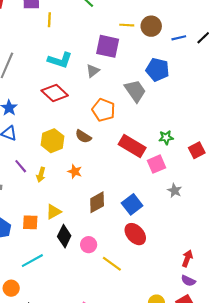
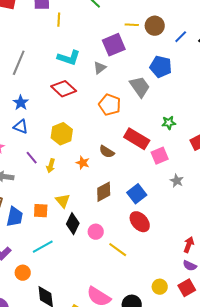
blue line: (179, 38) -> (181, 37), turned -32
purple square: (108, 46) -> (114, 45), turned -35
brown semicircle: (83, 136) -> (107, 152), moved
green star: (166, 138) -> (169, 123), moved
yellow triangle: (54, 212) -> (63, 201), turned -42

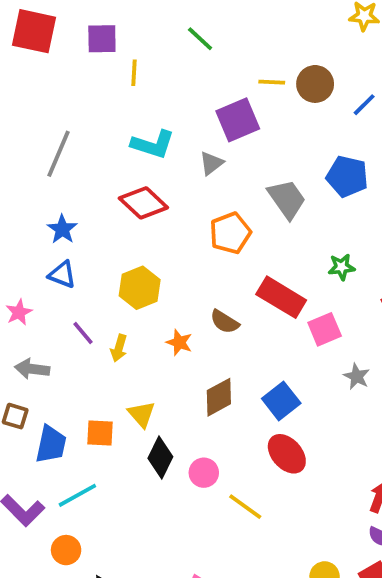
blue pentagon: (161, 67) -> (347, 176), moved
orange pentagon: (110, 105) -> (230, 233), turned 30
cyan line: (43, 247) -> (77, 495), moved

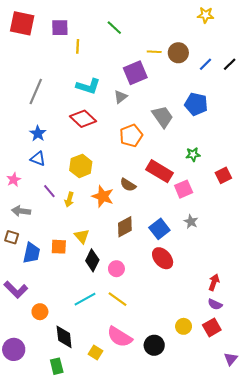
orange star: (179, 342) -> (103, 196), size x1.5
gray star: (357, 376) -> (191, 222), moved
cyan line: (77, 495) -> (85, 299), moved
yellow line: (245, 507) -> (117, 299), moved

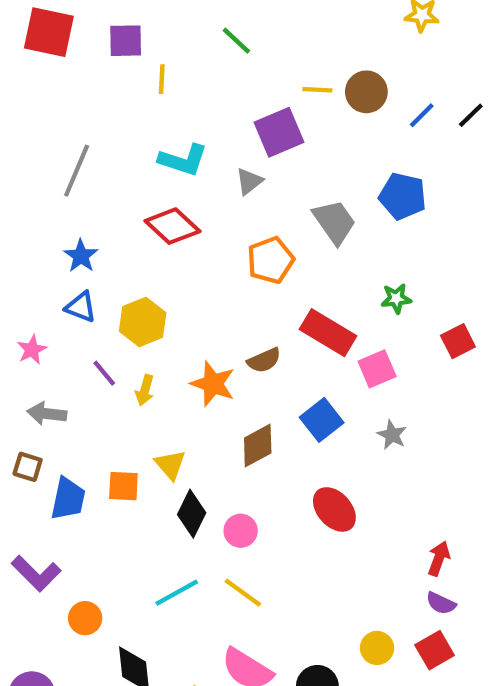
yellow hexagon: (81, 166) -> (143, 322), moved
brown semicircle: (128, 185) -> (264, 360), turned -56
blue square: (159, 229) -> (322, 420), moved

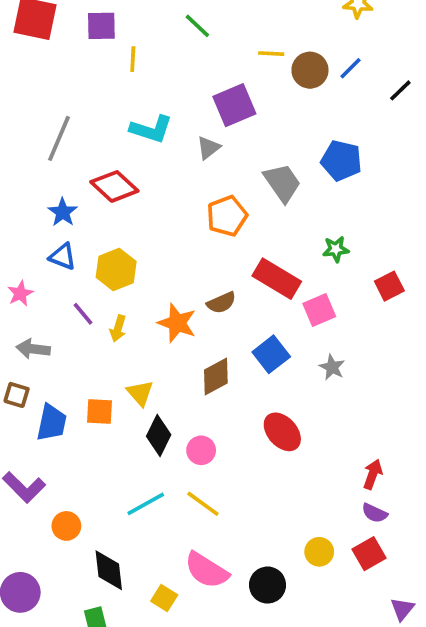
yellow line: (317, 90) -> (271, 54), moved
blue line: (422, 115) -> (351, 68), moved
red diamond: (172, 226) -> (114, 186), moved

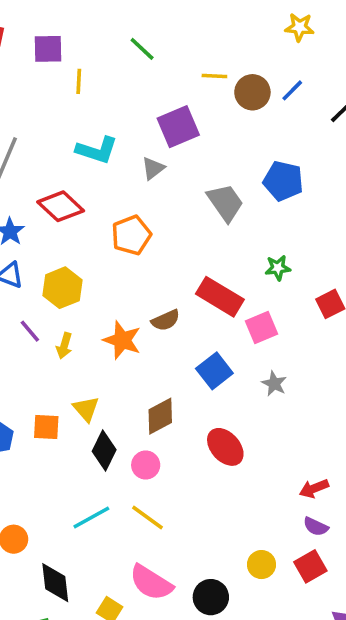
orange pentagon: (227, 216) -> (131, 235), moved
brown diamond: (216, 376) -> (160, 416), moved
red arrow: (373, 474) -> (314, 489), turned -132

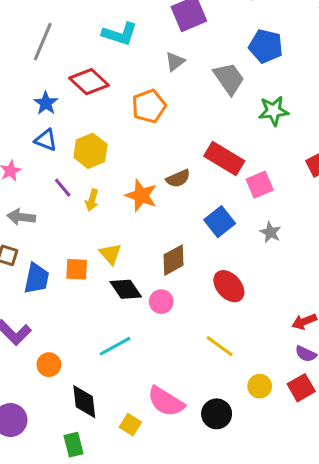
gray triangle: (153, 168) -> (175, 62), moved
blue pentagon: (283, 181) -> (266, 46), moved
green star: (278, 268) -> (273, 111), moved, size x1.4
black diamond: (104, 451) -> (126, 289), turned -60
yellow line: (148, 517) -> (220, 346), moved

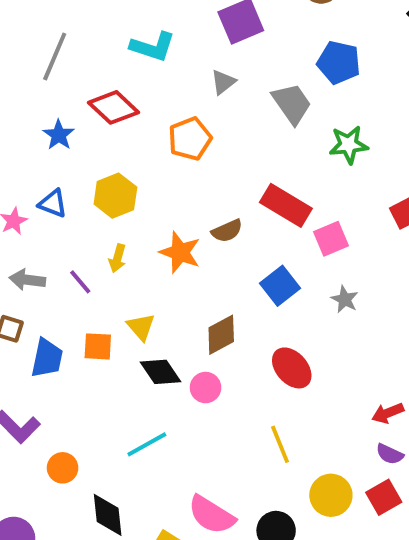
blue triangle: (46, 140) -> (53, 203), moved
purple line: (63, 188) -> (80, 282), moved
yellow line: (220, 346) -> (280, 444), turned 32
yellow circle: (260, 386) -> (331, 495), size x1.4

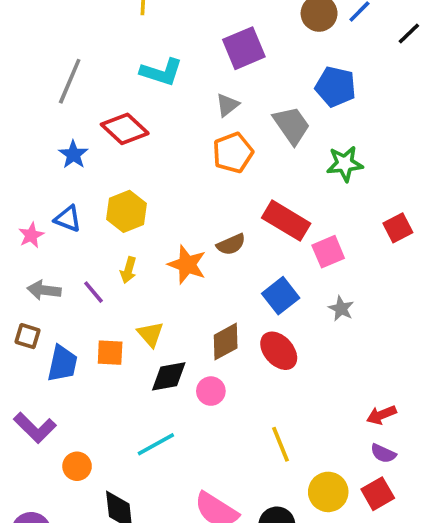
orange pentagon: (190, 139) -> (233, 153), moved
red ellipse: (292, 368) -> (279, 351), moved
black diamond: (161, 372) -> (169, 376), turned -66

